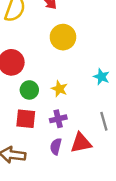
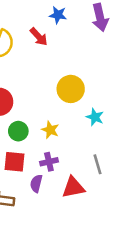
yellow circle: (63, 37) -> (71, 89), moved
purple semicircle: (56, 146) -> (36, 183), moved

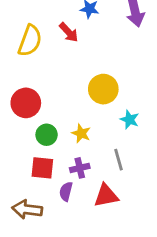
gray line: (97, 164) -> (119, 160), moved

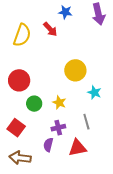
red square: (42, 168) -> (16, 128), moved, turned 30

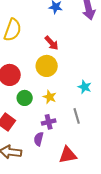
red arrow: (50, 29) -> (52, 43), moved
yellow circle: (75, 70) -> (47, 66), moved
red triangle: (77, 148) -> (68, 155), moved

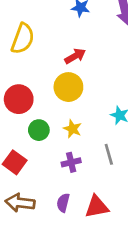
red arrow: (52, 43) -> (75, 56), turned -77
purple semicircle: (39, 139) -> (63, 203), moved

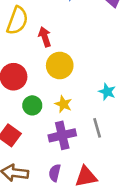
red arrow: (75, 56) -> (45, 37), moved, turned -78
purple cross: (71, 162) -> (62, 135), size x1.5

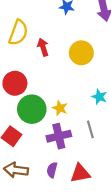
yellow circle: (60, 65) -> (81, 53), moved
green circle: (32, 105) -> (32, 109), size x1.6

